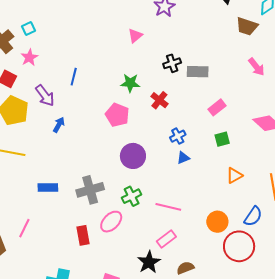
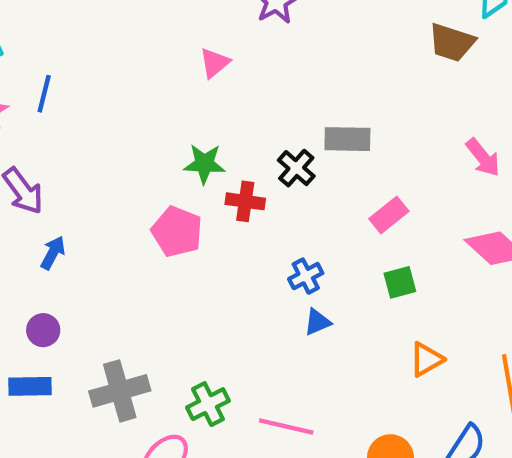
black cross: (172, 63) -> (296, 168), moved, turned -30
pink arrow: (256, 67) -> (483, 157), moved
blue line: (74, 77) -> (44, 94), moved
red cross: (159, 100) -> (245, 201), moved, turned -30
purple circle: (133, 156) -> (43, 330), moved, size x0.6

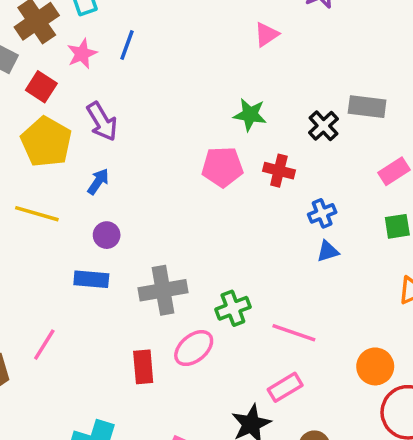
red cross: (245, 201) -> (279, 171), moved
pink pentagon: (177, 232) -> (222, 167), turned -30
blue arrow: (53, 253) -> (98, 181), moved

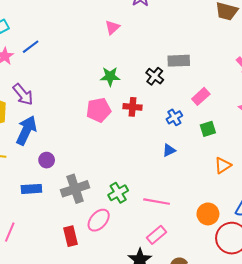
blue line: (127, 45) -> (31, 47), turned 42
blue arrow: (98, 181) -> (26, 130), size x1.8
blue cross: (322, 213) -> (174, 117), moved
purple circle: (107, 235) -> (47, 160), moved

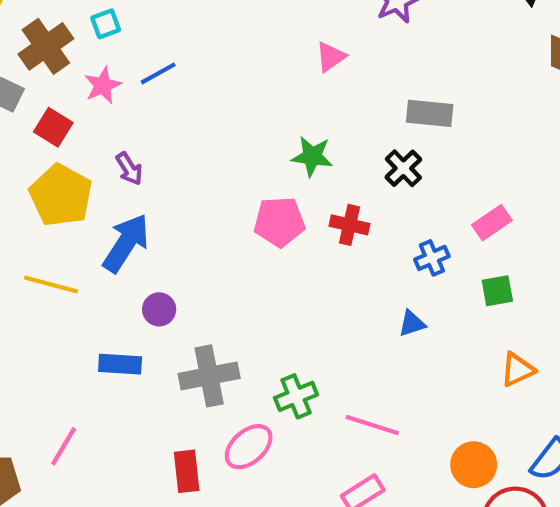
gray rectangle: (179, 61) -> (430, 113), moved
purple arrow: (23, 94) -> (129, 169), size x0.7

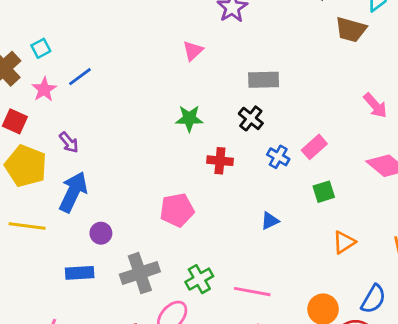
pink pentagon: (279, 222) -> (177, 210), moved
blue cross: (432, 258) -> (278, 157), moved, turned -30

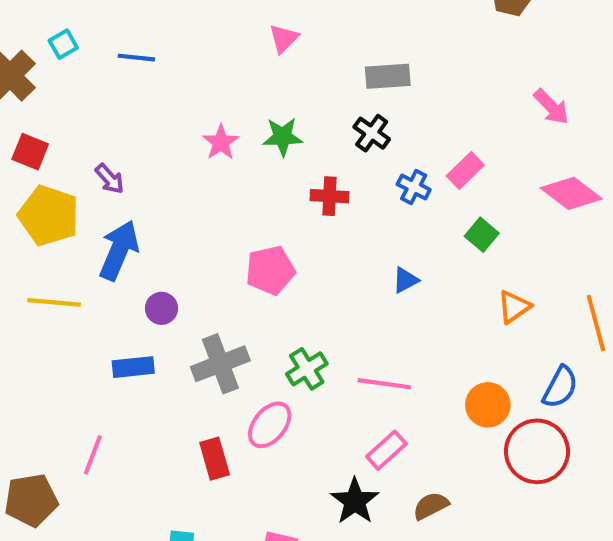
blue line: (80, 77) -> (136, 58), moved, turned 45
pink star: (44, 89) -> (221, 142), moved
green square: (324, 192) -> (482, 235), turned -30

